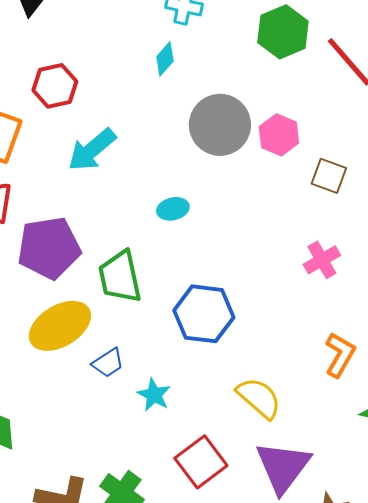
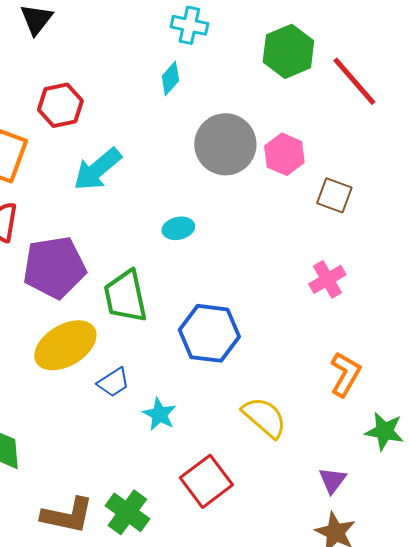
purple triangle: (283, 467) -> (332, 480), moved, size x0.5

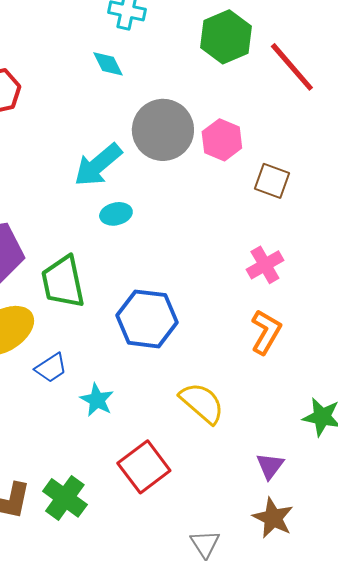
cyan diamond: (170, 78) -> (108, 64), turned -68
cyan arrow: (97, 169) -> (98, 165), moved
orange L-shape: (345, 374) -> (266, 332), moved

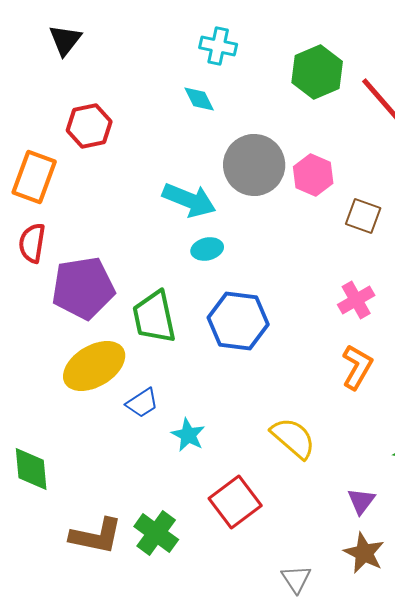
cyan arrow: (98, 165) -> (189, 200), turned -118
blue hexagon: (147, 319) -> (238, 321), moved

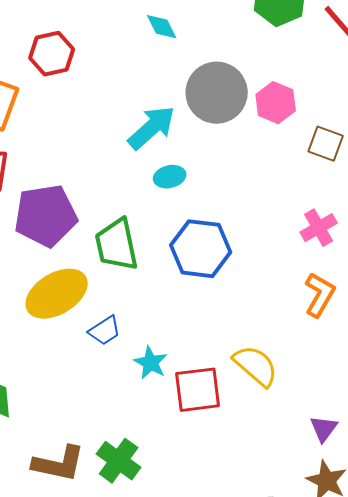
cyan arrow: (189, 200) -> (152, 128), turned -64
red square: (235, 502) -> (198, 390), moved, turned 30

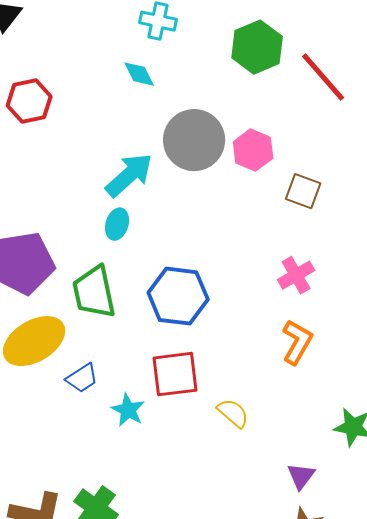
cyan ellipse: (170, 177) -> (117, 224), moved, turned -60
yellow semicircle: (256, 366) -> (233, 413), size x0.7
red square: (198, 390) -> (175, 374), moved

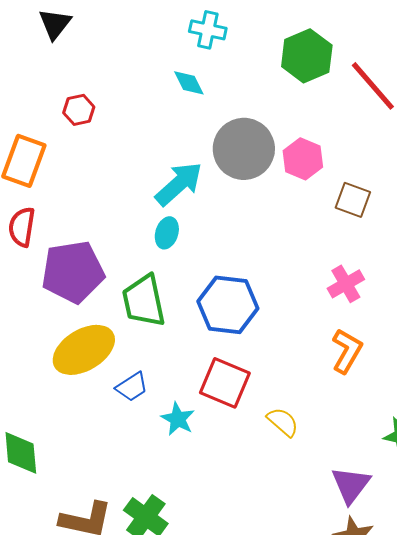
red hexagon: (29, 101) -> (79, 110), size x0.7
red square: (175, 374) -> (225, 383), turned 30
purple triangle: (301, 476) -> (351, 485), size x1.4

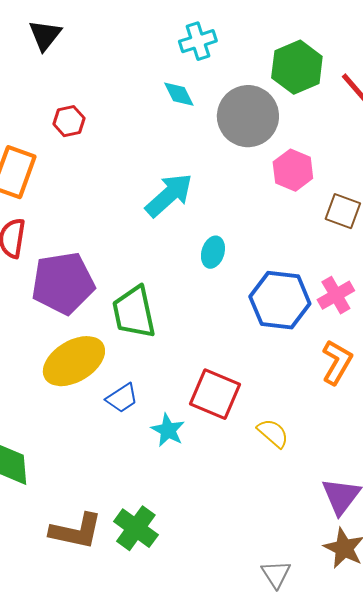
cyan cross: (208, 30) -> (198, 41), turned -30
gray circle: (244, 149) -> (248, 116), moved
cyan ellipse: (167, 233) -> (213, 252), moved
blue hexagon: (228, 305) -> (280, 300), moved

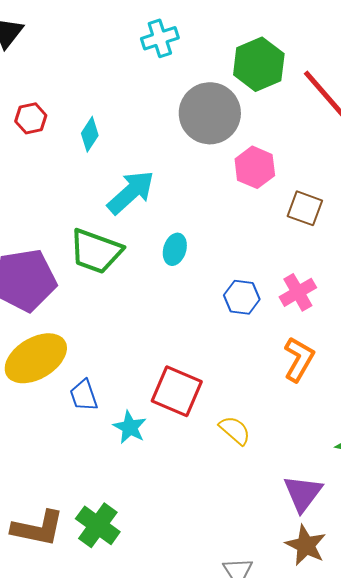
cyan diamond: (179, 94) -> (90, 134), moved, turned 60
blue hexagon: (280, 300) -> (242, 297), size x0.6
green trapezoid: (134, 312) -> (96, 251), moved, turned -58
blue trapezoid: (122, 398) -> (84, 395), turned 104

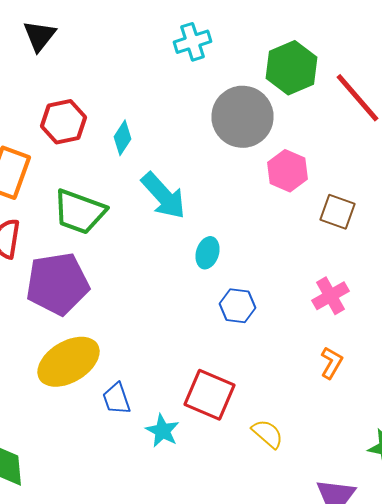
red hexagon: (31, 118) -> (64, 122), size x1.4
cyan arrow: (131, 192) -> (164, 196), turned 90
green trapezoid: (96, 251) -> (80, 212), moved
blue hexagon: (242, 297) -> (238, 306), moved
orange L-shape: (299, 359) -> (332, 363), size x0.7

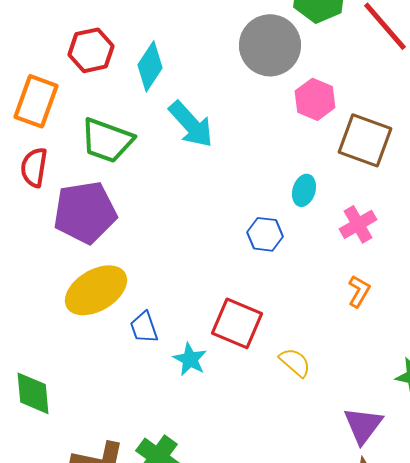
cyan diamond: (122, 138) -> (150, 66), size x1.4
brown square: (338, 212) -> (365, 140), size x1.5
cyan ellipse: (208, 253) -> (304, 190), moved

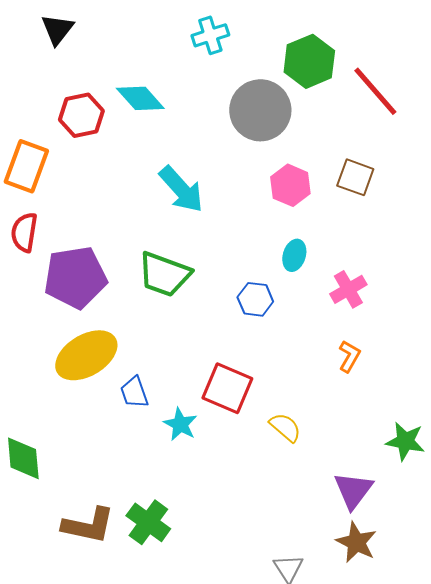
cyan diamond: (150, 66) -> (140, 98), moved, turned -75
pink hexagon: (315, 99) -> (290, 185), moved
green trapezoid: (107, 140) -> (164, 274), moved
brown square: (365, 140) -> (355, 177), moved, size x0.7

